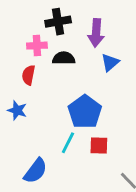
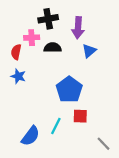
red semicircle: (28, 75) -> (16, 52), moved
blue star: (17, 110) -> (18, 76), moved
cyan line: (68, 143) -> (56, 126), moved

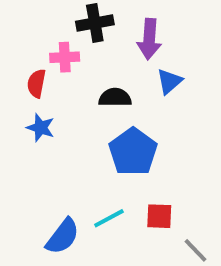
black semicircle: (53, 48) -> (115, 97), moved
red square: (80, 116) -> (159, 216), moved
cyan line: (56, 126) -> (109, 218), turned 35

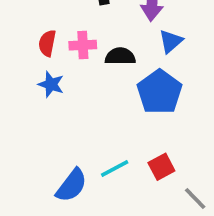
pink cross: (65, 57) -> (83, 45), moved
blue pentagon: (133, 152) -> (160, 92), moved
red square: (159, 216) -> (161, 167), turned -30

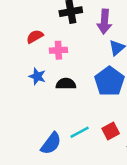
red semicircle: (47, 43) -> (35, 37), moved, turned 49
black semicircle: (120, 56) -> (66, 84), moved

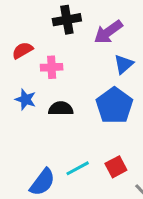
purple arrow: (104, 22) -> (108, 32), turned 50

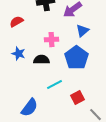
pink cross: (52, 67) -> (51, 40), moved
cyan line: (78, 168) -> (54, 85), moved

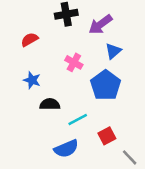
pink cross: (51, 40) -> (74, 62), turned 32
black semicircle: (41, 60) -> (50, 104), moved
blue semicircle: (29, 108) -> (66, 149), moved, turned 30

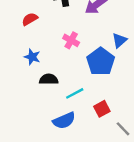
blue triangle: (113, 51) -> (119, 40), moved

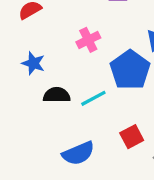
pink cross: (71, 40) -> (88, 40), turned 35
cyan line: (75, 93) -> (93, 98), moved

